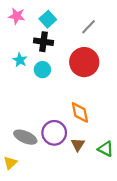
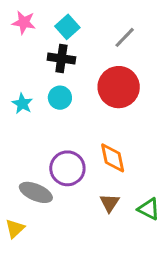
cyan star: (20, 60) -> (22, 104), moved
purple circle: (54, 133) -> (67, 168), moved

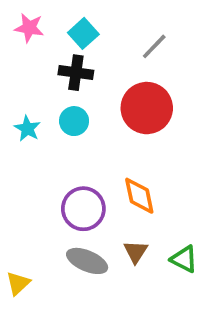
gray ellipse: (36, 192) -> (87, 261), moved

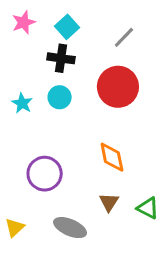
pink star: (29, 28) -> (24, 22), turned -30
purple circle: (83, 209) -> (45, 174), moved
gray ellipse: (87, 261) -> (70, 228), moved

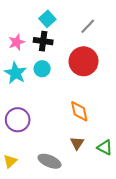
pink star: (24, 22) -> (17, 42), moved
cyan star: (22, 103) -> (16, 73), size x1.5
purple circle: (45, 174) -> (18, 120), moved

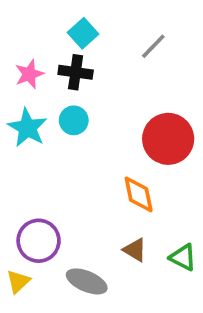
red circle: (84, 61) -> (168, 139), moved
purple circle: (18, 120) -> (39, 241), moved
brown triangle: (77, 143) -> (135, 250), turned -32

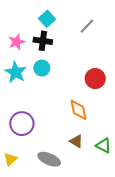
red circle: (168, 139) -> (95, 79), size x0.7
purple circle: (39, 241) -> (22, 124), moved

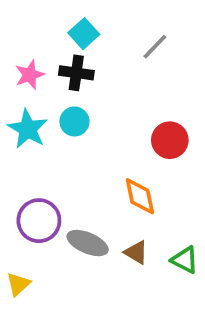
gray ellipse: (49, 159) -> (88, 243), moved

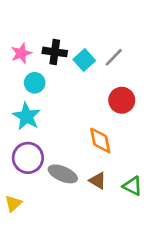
cyan square: (84, 34) -> (84, 60), moved
gray line: (155, 47) -> (114, 57), moved
cyan circle: (74, 121) -> (35, 83), moved
cyan star: (28, 129) -> (27, 116), moved

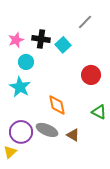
gray line: (114, 57) -> (85, 22), moved
orange diamond: (100, 140) -> (57, 105), moved
purple circle: (28, 158) -> (21, 132), moved
green triangle: (132, 186) -> (99, 112), moved

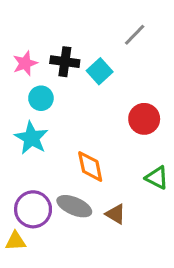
yellow triangle: (10, 152) -> (16, 241), turned 40

